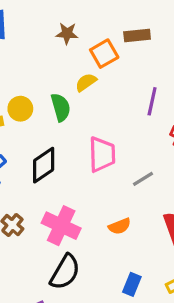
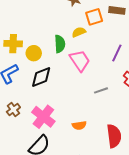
yellow circle: (20, 109) -> (34, 53), moved
pink trapezoid: (102, 154) -> (80, 61), moved, turned -45
gray line: (143, 179) -> (101, 90), moved

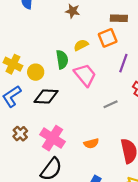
orange square: (94, 17) -> (108, 38), moved
yellow cross: (13, 44) -> (13, 64), turned 30
black diamond: (41, 77) -> (46, 96), turned 30

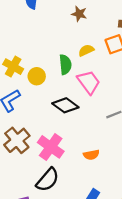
black diamond: (46, 96) -> (65, 105), moved, turned 30
brown cross: (20, 134) -> (17, 140), size x1.6

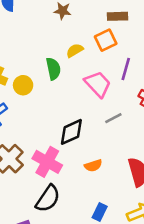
pink trapezoid: (89, 82) -> (98, 84), moved
black diamond: (65, 105) -> (71, 132), moved, turned -55

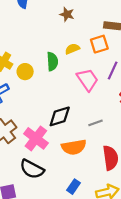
gray line: (113, 118) -> (96, 123), moved
orange semicircle: (93, 166) -> (74, 147), size x1.6
black semicircle: (48, 199) -> (32, 169), turned 75

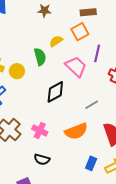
black diamond: (60, 116) -> (55, 92), moved
pink cross: (36, 138) -> (40, 130), size x0.7
black semicircle: (32, 169) -> (42, 159), size x0.7
blue rectangle: (74, 187) -> (91, 163), moved

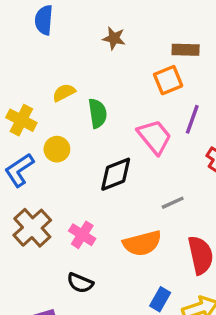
yellow semicircle: (56, 41) -> (64, 93), moved
yellow circle: (17, 71) -> (57, 149), moved

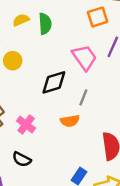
green semicircle: (98, 113) -> (45, 24), moved
gray line: (173, 203) -> (83, 97), moved, turned -49
orange semicircle: (142, 243) -> (70, 121), moved, size x0.7

